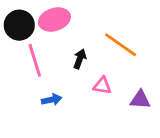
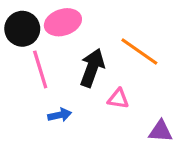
black arrow: (80, 59) -> (92, 68), size x1.6
purple triangle: (140, 100) -> (161, 131), moved

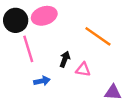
black arrow: (92, 68) -> (65, 59), moved, size x0.6

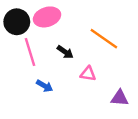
black arrow: (65, 59) -> (65, 52), moved, turned 105
blue arrow: (42, 81) -> (45, 86), turned 42

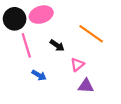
pink triangle: (88, 74) -> (77, 65), turned -48
purple triangle: (120, 98) -> (86, 86), moved

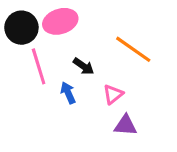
blue arrow: (39, 75) -> (68, 93), moved, turned -144

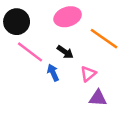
pink ellipse: (60, 21) -> (68, 17), moved
pink line: (39, 66) -> (30, 52), turned -36

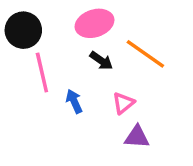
pink line: (30, 52) -> (42, 72), turned 40
black arrow: (65, 52) -> (101, 61), moved

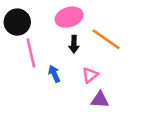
black arrow: (101, 61) -> (74, 44), turned 56

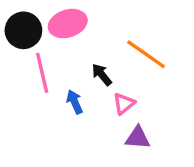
pink ellipse: (69, 17) -> (68, 24), moved
black arrow: (74, 44) -> (102, 75), moved, turned 140

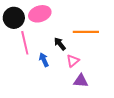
orange line: (146, 54) -> (86, 32), turned -35

